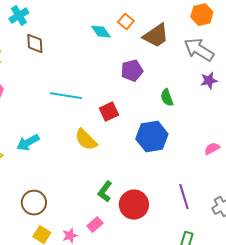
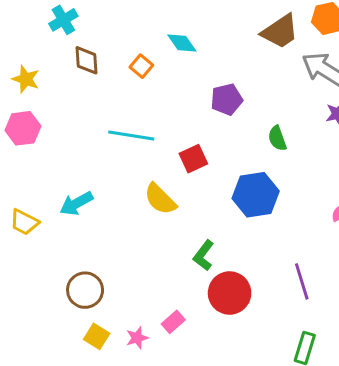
orange square: (126, 22) -> (141, 66), moved
brown trapezoid: (156, 36) -> (280, 31), moved
green L-shape: (105, 192) -> (204, 255), moved

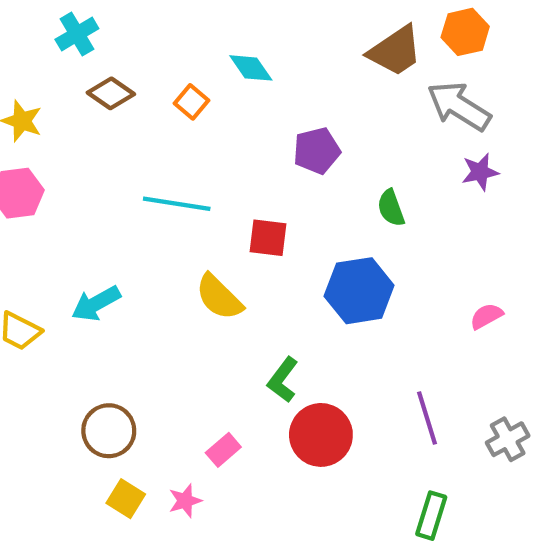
brown diamond: (86, 60) -> (111, 93), turned -52
red square: (193, 159) -> (268, 238), turned 32
pink rectangle: (173, 322) -> (223, 450), moved

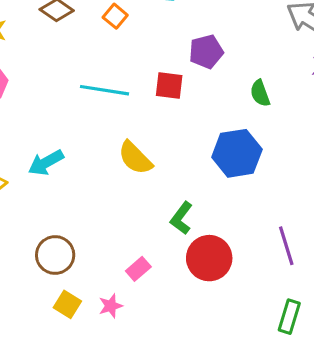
red square: (268, 238) -> (169, 86), moved

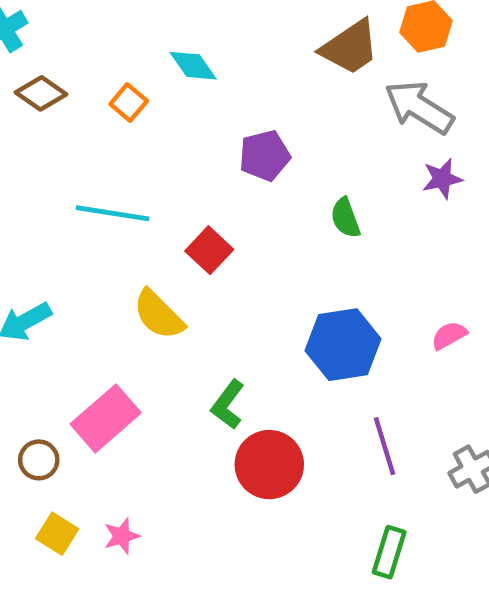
red square: (169, 86) -> (209, 250), moved, turned 36
blue hexagon: (237, 153) -> (343, 345), moved
brown circle: (55, 255) -> (39, 460), size x0.7
pink rectangle: (138, 269) -> (106, 418), moved, size x1.8

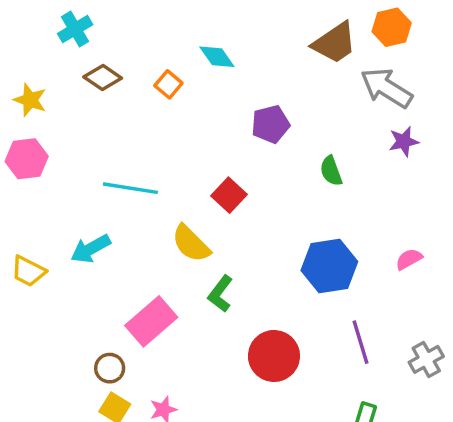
cyan line: (112, 213) -> (130, 188), moved
green L-shape: (228, 405) -> (220, 294), moved
brown circle: (39, 460) -> (110, 368), moved

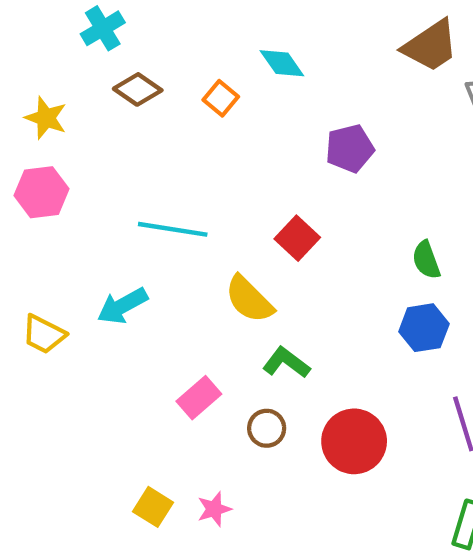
green semicircle: (331, 171) -> (426, 260), moved
blue hexagon: (329, 266) -> (424, 328), size x0.7
green L-shape: (220, 294) -> (286, 363), turned 90
pink rectangle: (151, 321) -> (199, 398), size x0.7
brown circle: (110, 368) -> (267, 428), moved

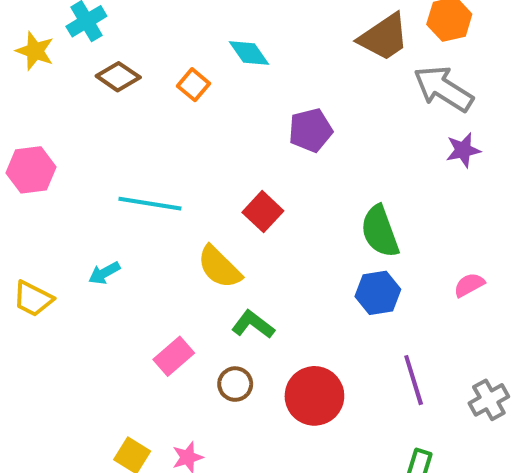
yellow star: (46, 118) -> (35, 51), moved
green semicircle: (426, 260) -> (380, 231), size x1.5
cyan arrow: (122, 306) -> (104, 273), size x0.7

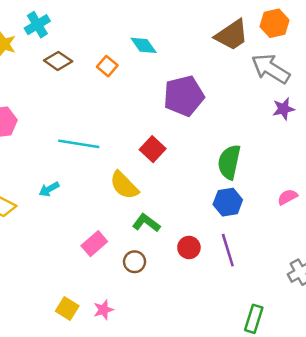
purple pentagon: (311, 130) -> (184, 96), size x1.4
green semicircle: (380, 231) -> (229, 162), turned 32
purple line: (414, 380) -> (228, 250), moved
red circle: (314, 396) -> (189, 248), moved, size x0.6

